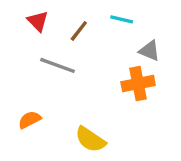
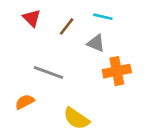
gray triangle: (150, 51) -> (96, 43), moved
gray line: (57, 65) -> (48, 72), moved

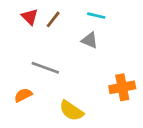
brown line: (67, 26) -> (53, 19), moved
orange cross: (117, 71) -> (122, 87), moved

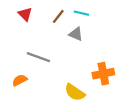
brown line: (53, 19) -> (58, 16), moved
yellow semicircle: (71, 111) -> (75, 92), moved

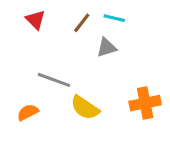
gray triangle: (76, 34) -> (106, 47), turned -40
yellow semicircle: (75, 92) -> (85, 108), moved

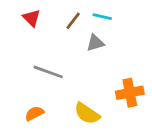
yellow semicircle: (85, 108) -> (87, 113), moved
orange semicircle: (28, 112) -> (34, 113), moved

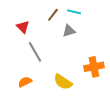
red triangle: (32, 18) -> (23, 27), moved
gray line: (48, 72) -> (35, 52), turned 40

